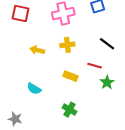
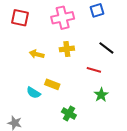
yellow rectangle: (71, 76) -> (52, 84), moved
green star: (107, 82) -> (101, 95), moved

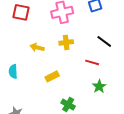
yellow rectangle: (52, 84) -> (52, 76), turned -48
cyan semicircle: (33, 93) -> (13, 71), moved, turned 56

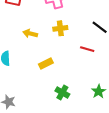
green star: (99, 86) -> (99, 91), moved

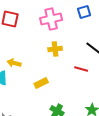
yellow arrow: (30, 34) -> (14, 63), moved

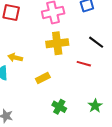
yellow cross: (55, 49) -> (57, 43), size x1.5

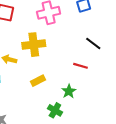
yellow cross: (57, 43) -> (34, 45), moved
green star: (95, 106) -> (69, 91), moved

